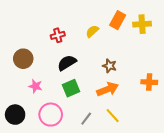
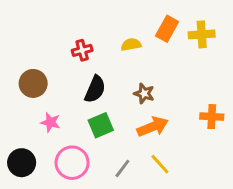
yellow semicircle: (92, 31) -> (131, 45), turned 32
black semicircle: (67, 63) -> (95, 89), turned 144
brown star: (110, 66) -> (144, 94), moved

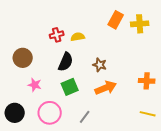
yellow semicircle: (131, 45) -> (78, 37), moved
yellow line: (160, 164) -> (148, 114), moved, turned -35

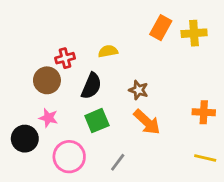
red cross: (57, 35) -> (65, 58), moved
brown circle: (23, 58) -> (47, 80), moved
orange arrow: (106, 88) -> (147, 122), turned 65
black circle: (15, 113) -> (25, 139), moved

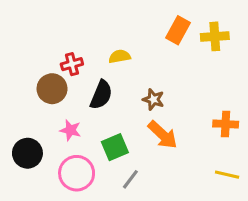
pink star: (48, 118) -> (70, 130), moved
green square: (97, 121) -> (115, 147), moved

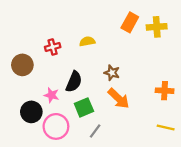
brown circle: (52, 89) -> (22, 65), moved
black semicircle: (101, 95) -> (74, 82), moved
black circle: (27, 153) -> (31, 112), moved

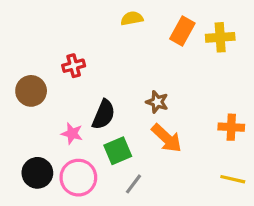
yellow semicircle: (87, 41) -> (132, 18), moved
black circle: (31, 112) -> (37, 173), moved

